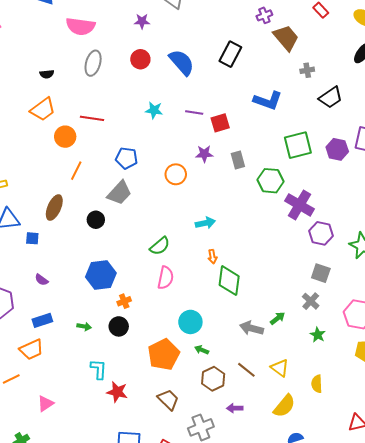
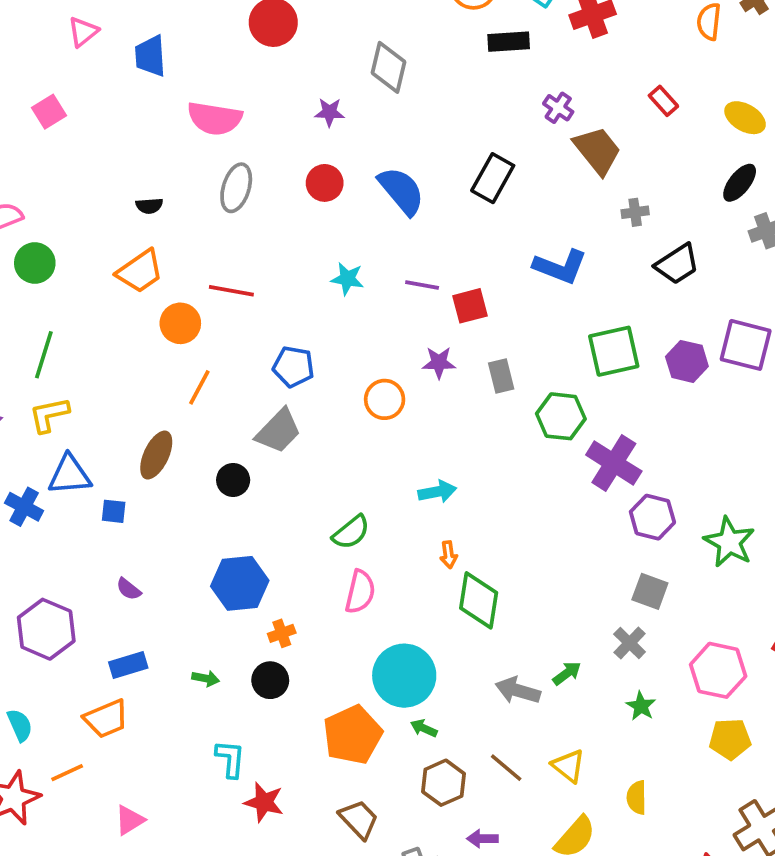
purple cross: (264, 15) -> (558, 108), turned -35
cyan circle: (190, 322) -> (404, 676), size x1.4

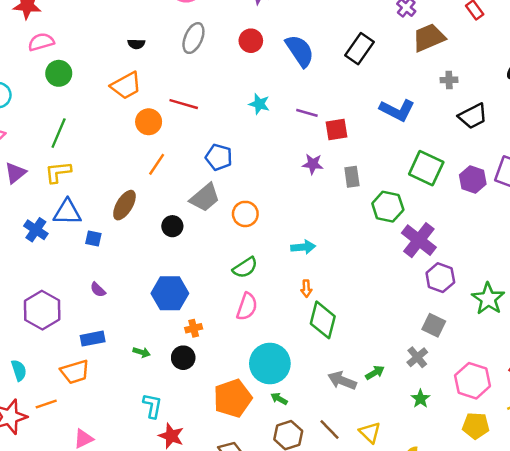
brown trapezoid: (597, 150) -> (429, 38), turned -80
green square: (614, 351) -> (426, 168), turned 32
orange circle: (385, 399) -> (245, 214), moved

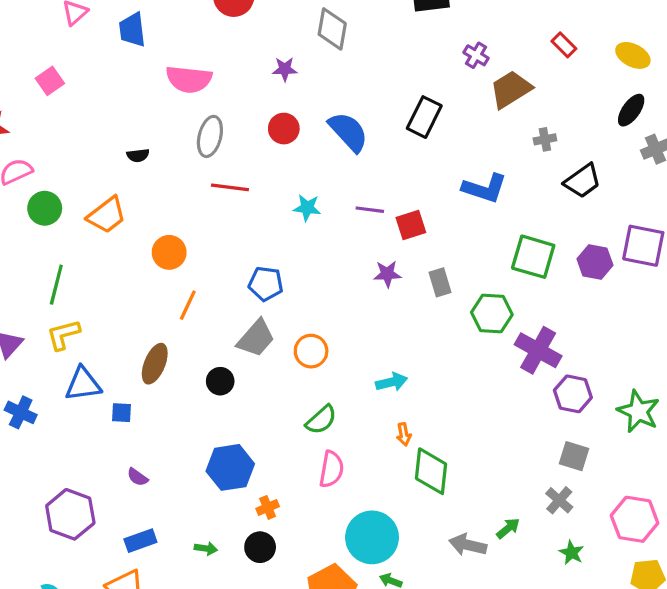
orange trapezoid: (126, 86) -> (107, 215), moved
red line: (184, 104) -> (230, 187), moved
blue cross: (36, 230) -> (21, 412), moved

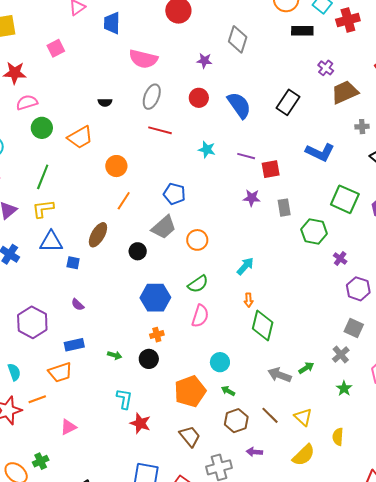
purple cross: (538, 350) -> (340, 258), size x0.5
cyan arrow: (392, 382) -> (245, 266), turned -42
blue hexagon: (230, 467) -> (155, 298), moved
cyan circle: (372, 537) -> (220, 362), size x0.6

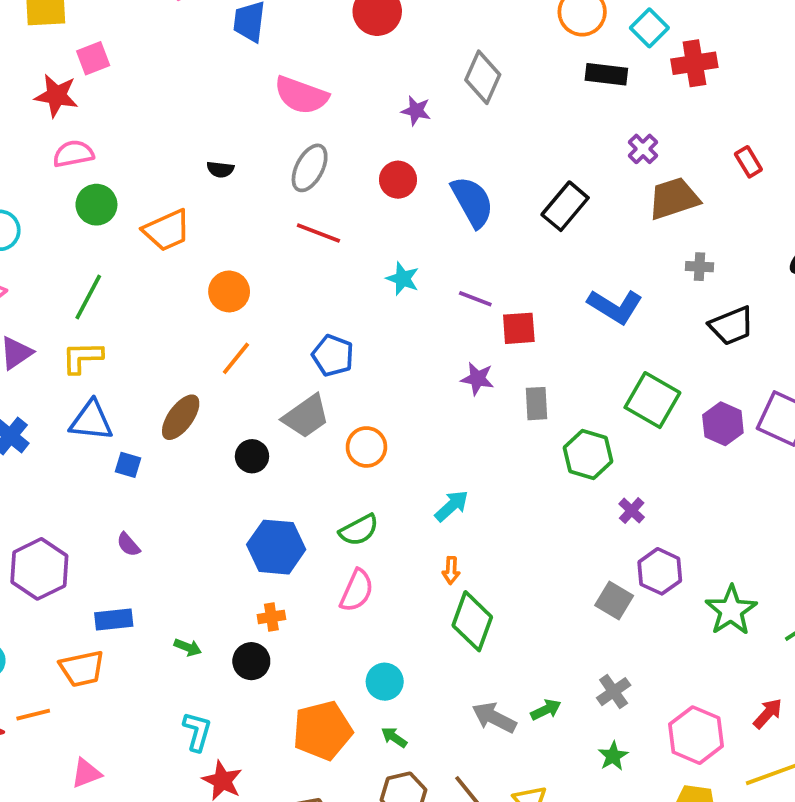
pink square: (56, 48) -> (93, 58), moved
gray square: (354, 328) -> (614, 600), moved

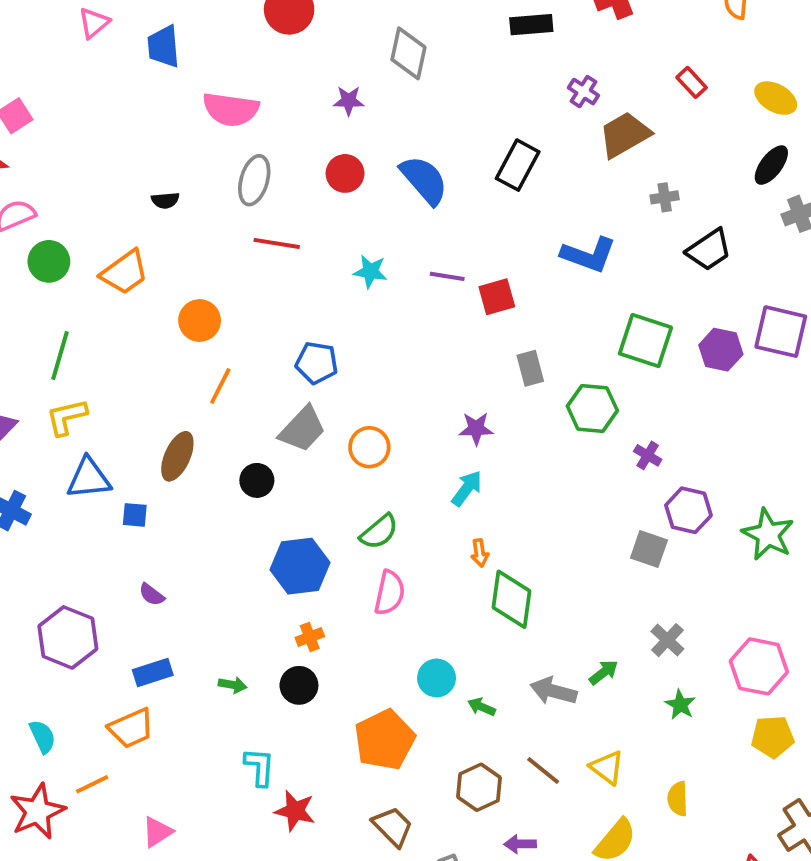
purple star: (477, 379) -> (476, 429), moved
green arrow: (394, 737) -> (482, 707), moved

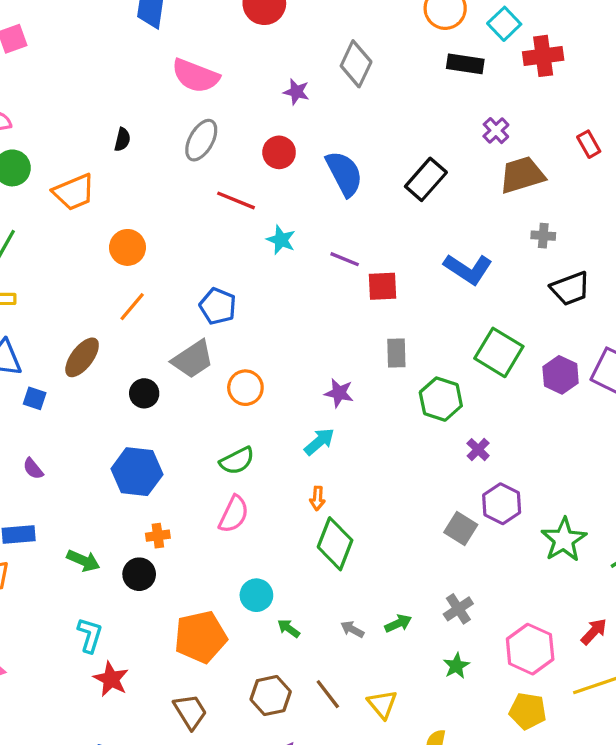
black semicircle: (165, 200) -> (122, 140), turned -85
red line: (277, 243) -> (236, 200), moved
blue hexagon: (300, 566) -> (137, 472), moved
green arrow: (233, 685) -> (83, 561), size x1.4
gray arrow: (553, 691) -> (352, 629), size x0.6

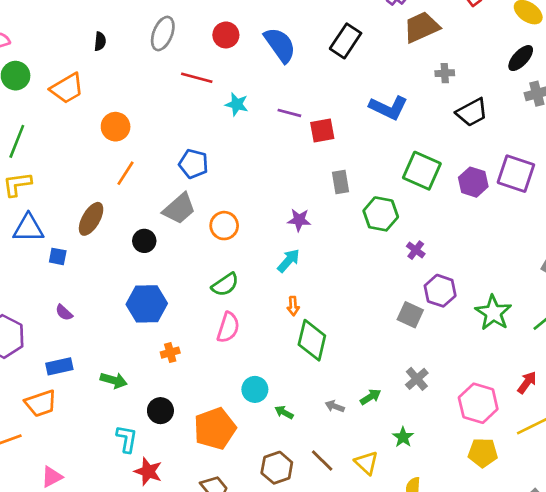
black circle: (139, 574) -> (160, 411), moved
green star: (456, 666) -> (403, 437), moved

